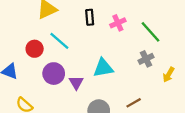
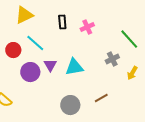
green line: (151, 32) -> (129, 39), moved
purple triangle: (76, 83) -> (50, 65), moved

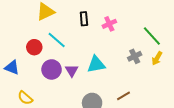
purple triangle: (50, 65) -> (72, 70), moved
yellow arrow: (132, 73) -> (157, 58), moved

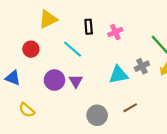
cyan line: (57, 40) -> (73, 49), moved
red circle: (34, 47) -> (31, 49), moved
cyan triangle: (96, 64) -> (118, 75), moved

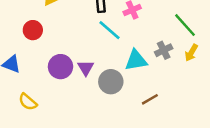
cyan line: (73, 49) -> (110, 30), moved
gray circle: (97, 115) -> (111, 82), moved

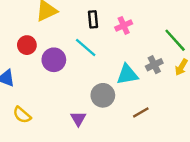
cyan line: (110, 30) -> (86, 48), moved
purple circle: (60, 67) -> (54, 60), moved
purple triangle: (86, 68) -> (78, 119), moved

